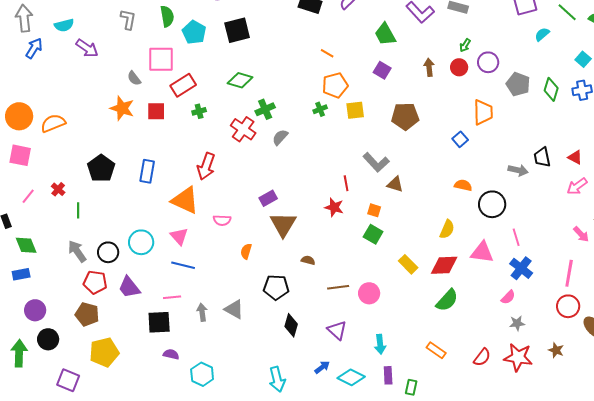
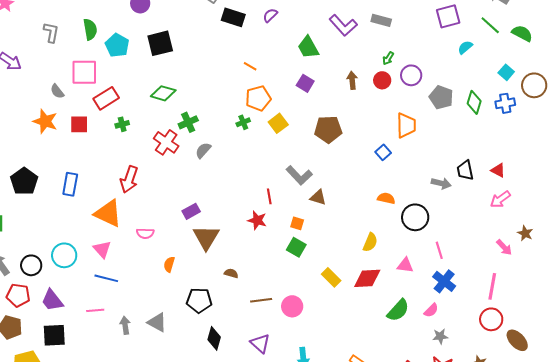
yellow square: (355, 110) -> (278, 123), turned -30
pink triangle: (482, 252) -> (405, 265), size x0.7
green semicircle: (447, 300) -> (398, 310), moved
black square: (159, 322) -> (54, 335), moved

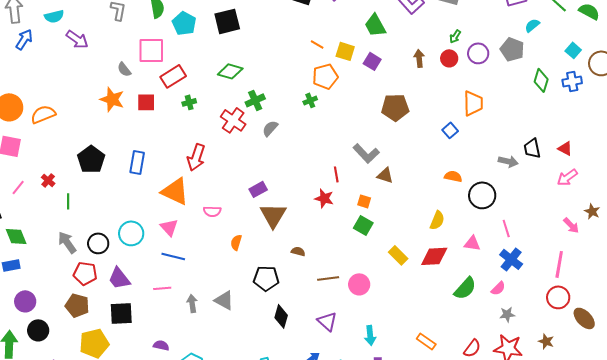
gray pentagon: (441, 97) -> (512, 49), moved
yellow square: (278, 123) -> (345, 51), moved, turned -36

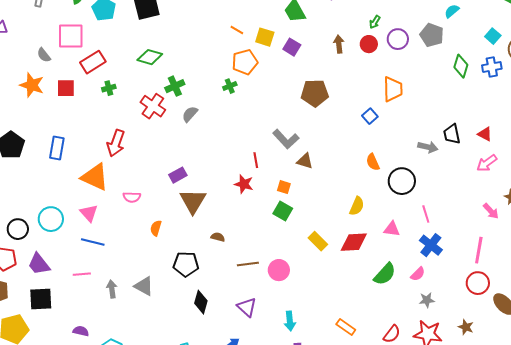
orange semicircle: (453, 176) -> (373, 162), turned -126

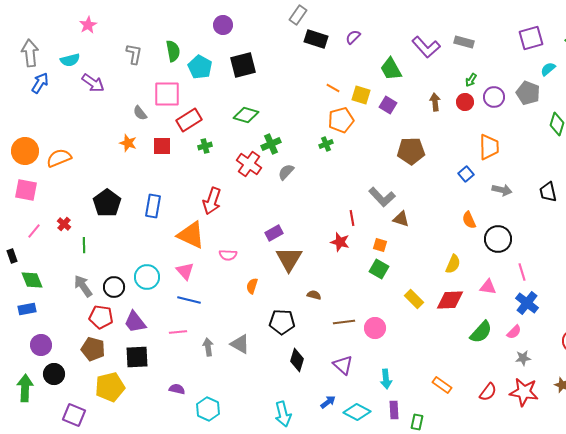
orange star: (32, 85) -> (128, 143), size x0.7
gray arrow: (428, 147) -> (502, 190), moved

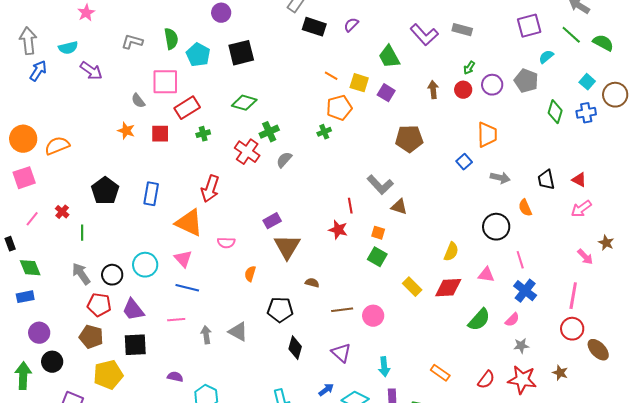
gray L-shape: (134, 54) -> (132, 42), turned -85
pink square: (26, 190) -> (24, 178), turned -30
orange semicircle: (469, 220) -> (525, 208), moved

